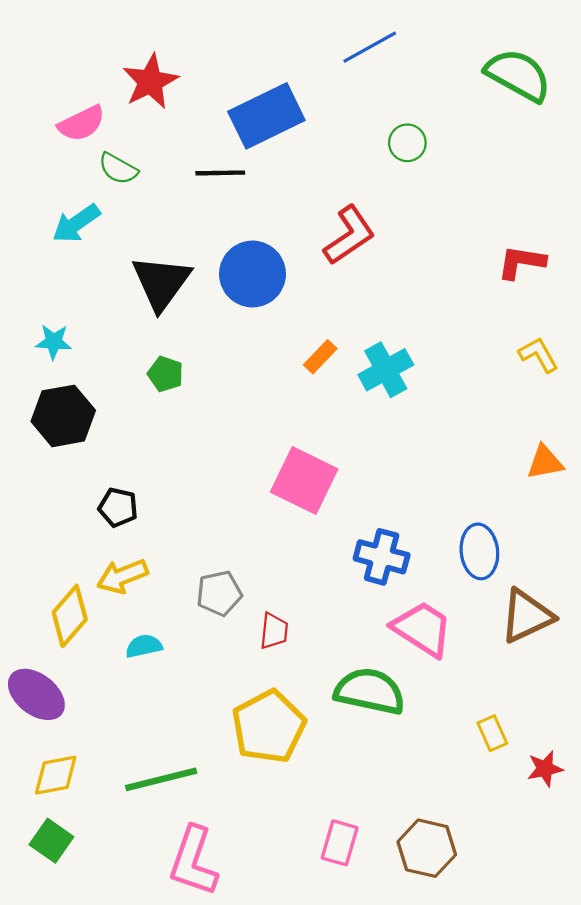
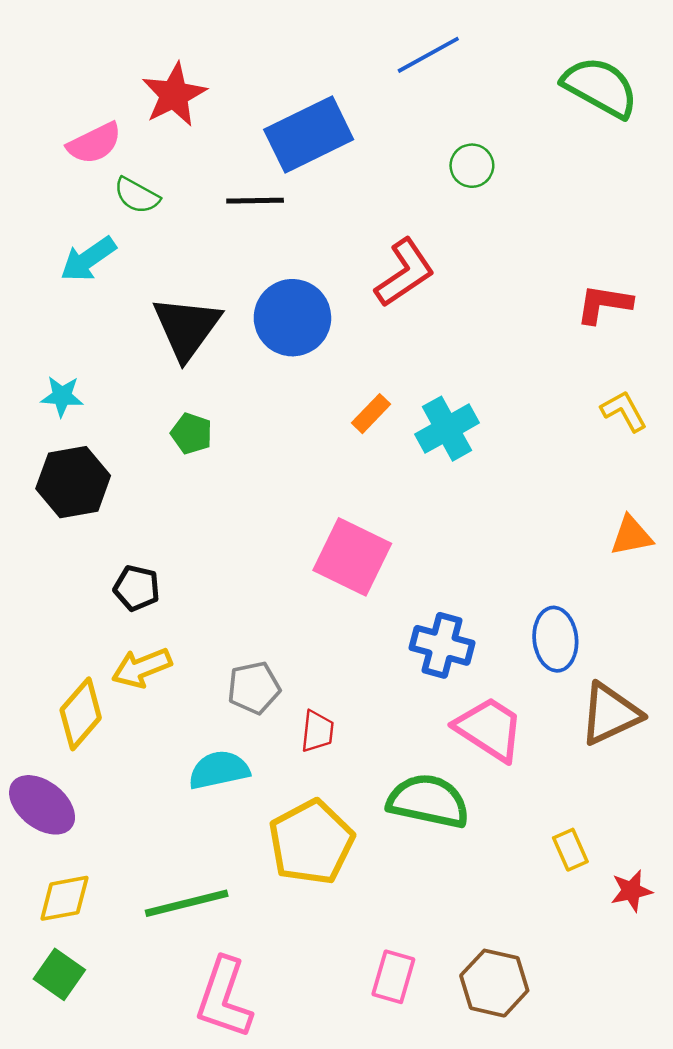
cyan semicircle: (144, 646) -> (219, 770), moved, size x1.4

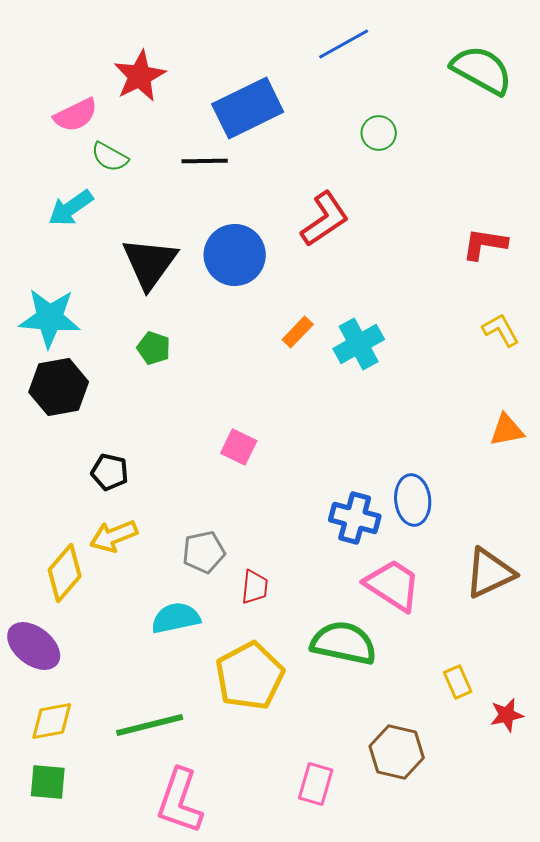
cyan star: (62, 396) -> (50, 318), size x1.8
pink square: (352, 557) -> (239, 447), moved, size x0.6
blue ellipse: (555, 639) -> (413, 500), moved
green square: (59, 974) -> (48, 782), turned -30
brown hexagon: (494, 983) -> (397, 752), moved

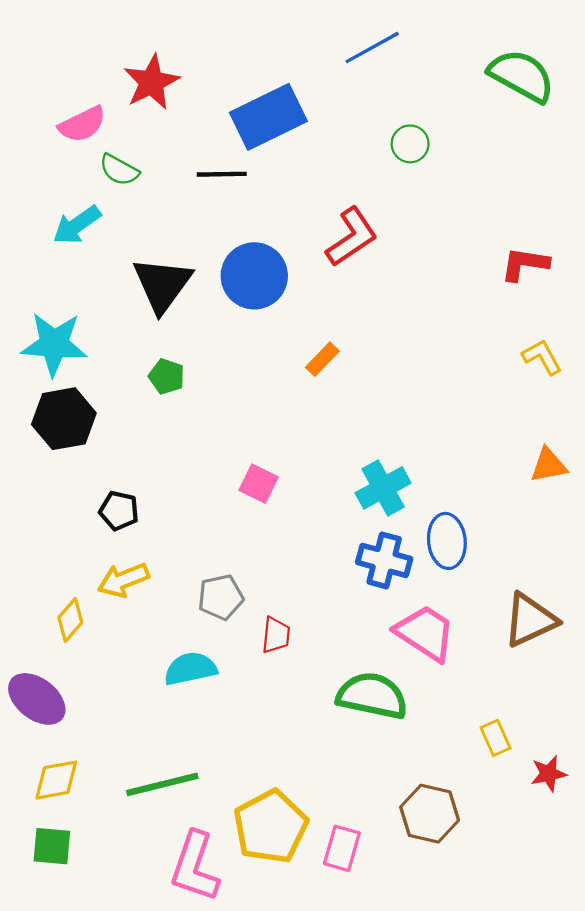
cyan cross: (359, 344) -> (383, 488), moved
yellow diamond: (65, 573) -> (70, 620), size x0.7
yellow pentagon: (250, 676) -> (271, 827), moved

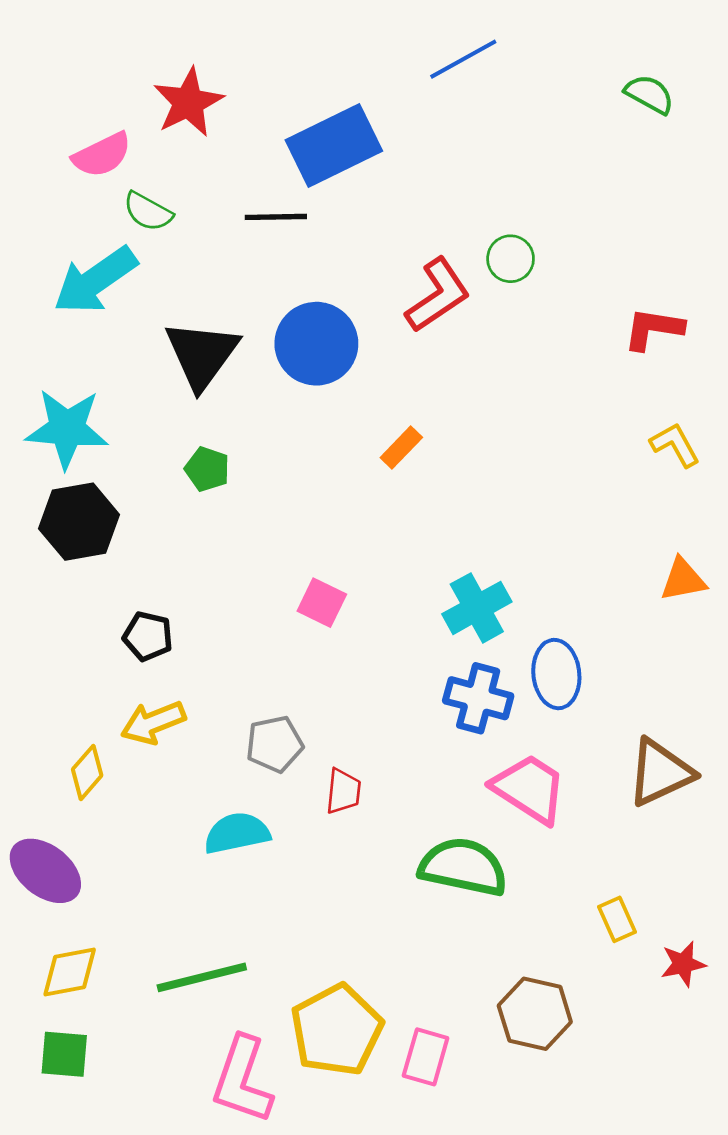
green semicircle: (522, 76) -> (649, 94), size x0.6
green circle: (410, 144) -> (511, 259), moved
cyan arrow: (77, 225) -> (95, 280), size x1.4

